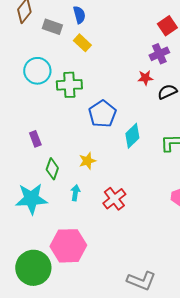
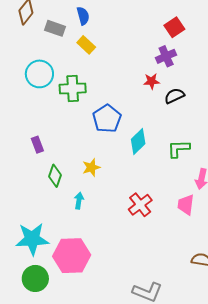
cyan star: (31, 199) -> (32, 239), moved
red cross: (114, 199) -> (140, 205), moved
green circle: (33, 268) -> (35, 278), size x0.7

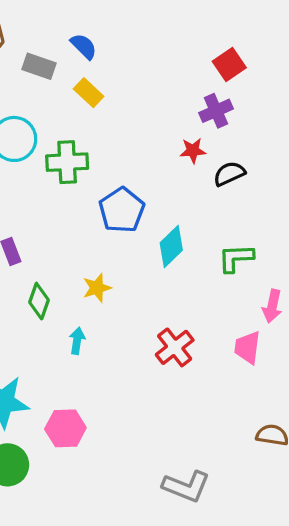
blue semicircle: (83, 16) -> (84, 46), turned -30
pink hexagon: (72, 256) -> (65, 428), size x0.7

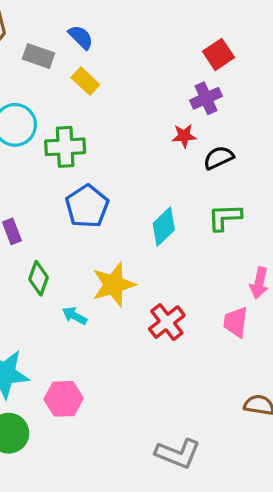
blue pentagon: (122, 210) -> (87, 206), moved
green L-shape: (236, 258) -> (225, 217), moved
yellow star: (97, 288) -> (114, 285), moved, size x1.6
cyan arrow: (77, 341) -> (75, 316), turned -70

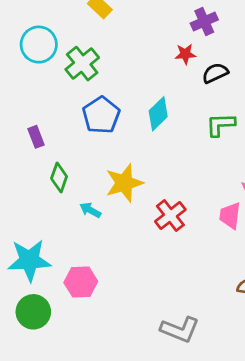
green cross: (65, 147) -> (82, 64), turned -36
cyan diamond: (164, 227) -> (158, 114), moved

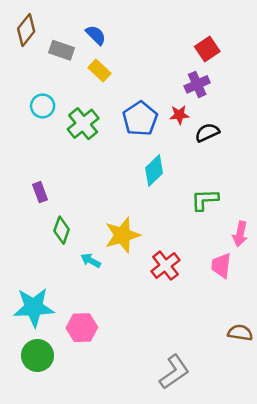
cyan circle: (39, 45) -> (43, 106), size x0.7
blue pentagon: (101, 115) -> (140, 119), moved
green L-shape: (221, 125) -> (205, 200), moved
gray L-shape: (180, 329) -> (174, 372), turned -57

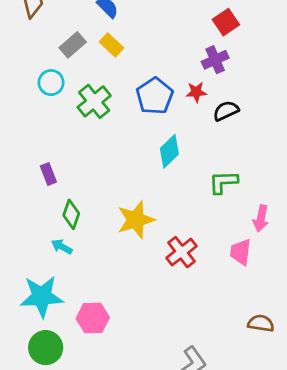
gray rectangle: (62, 50) -> (73, 45), moved, turned -60
cyan arrow: (91, 260) -> (62, 247), moved

